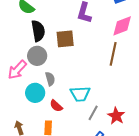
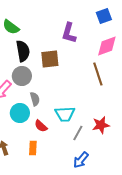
brown line: (113, 54) -> (98, 74), turned -30
red star: (116, 116) -> (101, 125), moved, turned 30

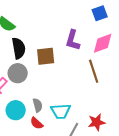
purple L-shape: (69, 33) -> (73, 40), moved
gray semicircle: (35, 99) -> (38, 105), moved

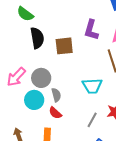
gray circle: (18, 73) -> (41, 78), moved
cyan trapezoid: (61, 111) -> (92, 86), moved

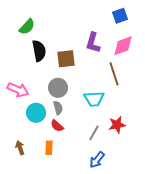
green semicircle: (25, 14) -> (27, 27), turned -84
pink arrow: (16, 77) -> (18, 90), turned -110
gray circle: (41, 78) -> (58, 88), moved

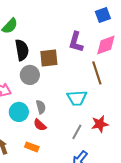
gray circle: (58, 88) -> (30, 75), moved
orange rectangle: (49, 148) -> (32, 147), turned -72

